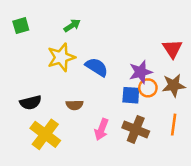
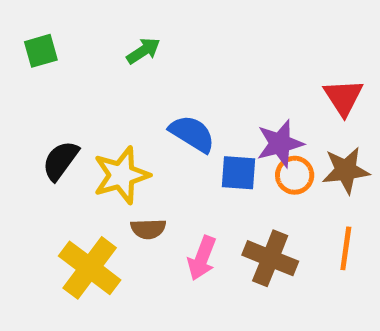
yellow star: (61, 57) -> (121, 175), moved
blue square: (131, 95) -> (238, 173), moved
black semicircle: (31, 103) -> (60, 161), moved, turned 140
brown semicircle: (75, 105) -> (148, 229), moved

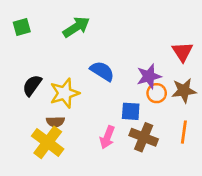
green arrow: (143, 51) -> (76, 27), size x1.5
blue square: (238, 173) -> (131, 111), moved
brown semicircle: (148, 229) -> (55, 122), moved

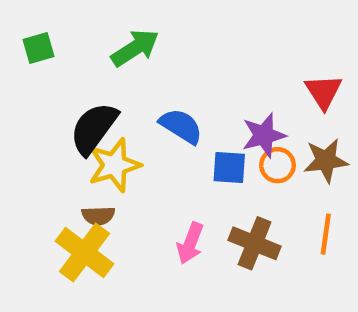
black semicircle: (32, 85) -> (94, 128), moved, size x1.4
blue square: (131, 111) -> (229, 167), moved

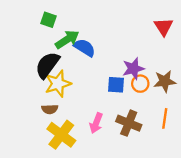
green square: (39, 48) -> (49, 20), moved, turned 35
green arrow: (135, 48) -> (67, 39), moved
red triangle: (323, 92) -> (164, 27), moved
blue semicircle: (181, 126) -> (85, 48), moved
yellow cross: (85, 252) -> (61, 135), moved

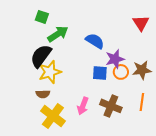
blue semicircle: (85, 48) -> (95, 41), moved

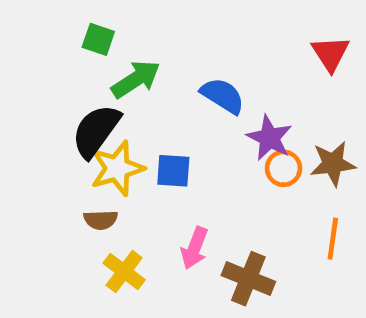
purple star: (115, 59) -> (269, 138), turned -30
blue square: (100, 73) -> (173, 171), moved
brown cross: (111, 106) -> (248, 279), moved
yellow cross: (53, 116) -> (124, 271), size x0.7

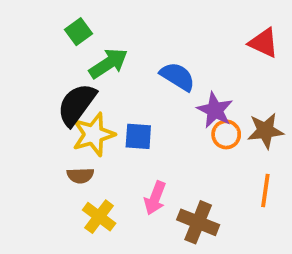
green square: (98, 39) -> (78, 32), turned 35
red triangle: (330, 53) -> (264, 43), turned -32

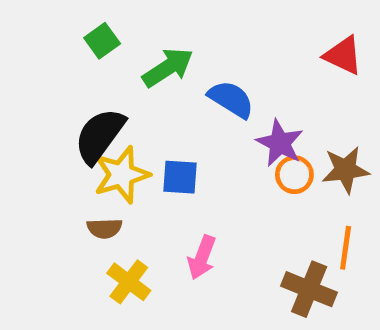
green arrow: (108, 63) -> (168, 68), moved
brown cross: (198, 222) -> (309, 289), moved

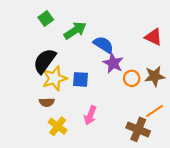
red triangle: (343, 55) -> (153, 37), moved
purple star: (280, 143) -> (113, 63), moved
orange line: (346, 248) -> (155, 111), turned 48

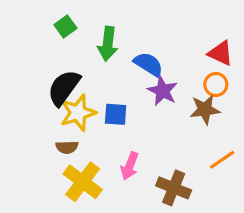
green arrow: (75, 30) -> (108, 44), turned 130
brown star: (155, 76) -> (205, 110), moved
orange circle: (132, 78) -> (216, 85), moved
yellow cross: (58, 126) -> (83, 182), size x1.4
brown cross: (138, 129) -> (174, 188), moved

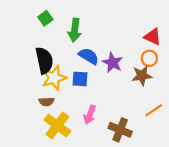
blue semicircle: (148, 64) -> (89, 56), moved
black semicircle: (64, 88) -> (44, 60), turned 132

